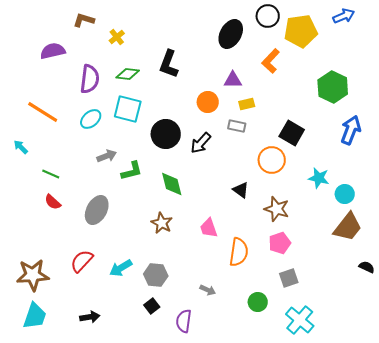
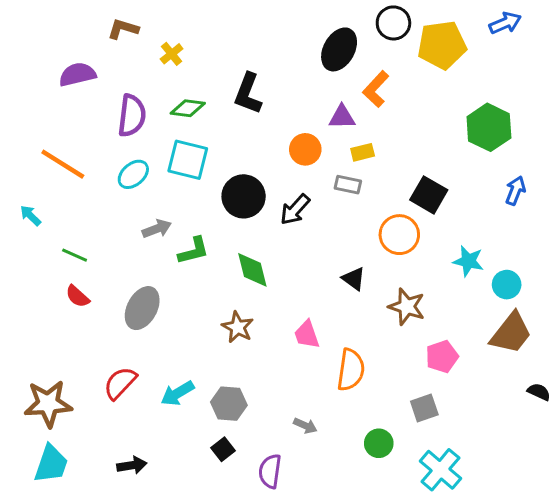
orange L-shape: (271, 61) -> (376, 89), moved
blue arrow: (351, 130) -> (515, 191), size x0.7
pink pentagon: (280, 243) -> (442, 357), moved

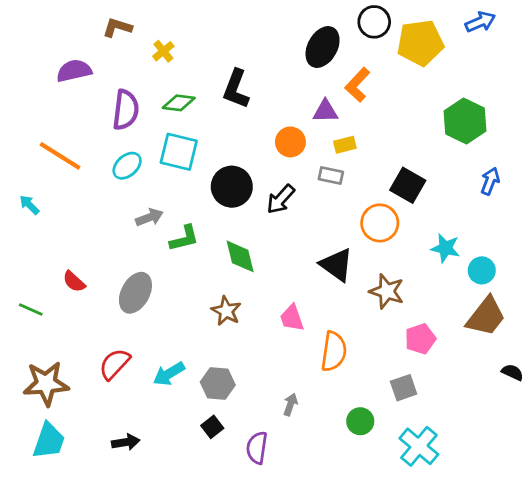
green line: (75, 255) -> (31, 310), moved
black triangle: (354, 279) -> (337, 265), size x1.5
gray arrow: (305, 426) -> (290, 404), turned -95

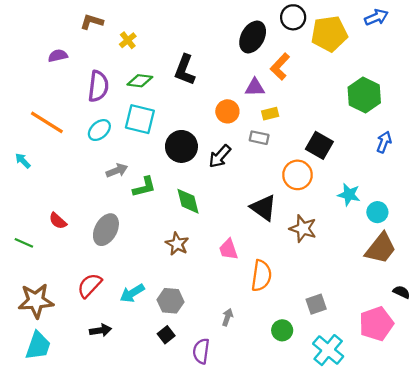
purple semicircle: (74, 71) -> (58, 56), size x0.7
pink pentagon: (420, 339) -> (376, 324), moved, size x1.4
black arrow: (126, 442) -> (100, 330), moved

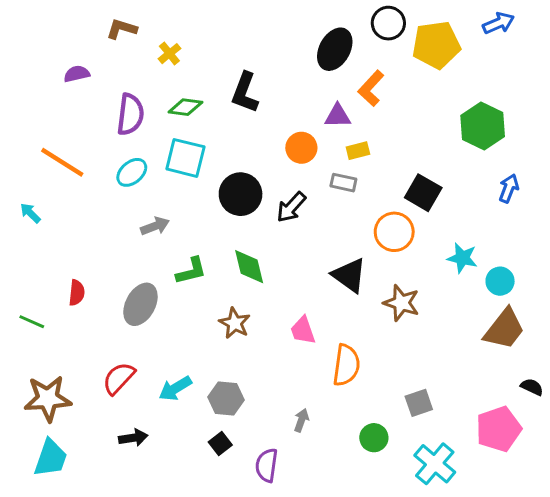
green L-shape: (144, 187) -> (191, 271), moved
red semicircle: (58, 221) -> (77, 293), turned -126

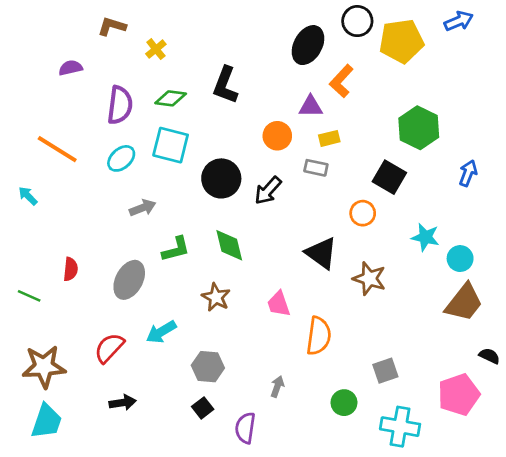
green hexagon: (483, 126) -> (419, 128), moved
orange circle: (394, 232) -> (363, 213), size x0.7
cyan arrow: (175, 388) -> (161, 332), moved
cyan cross: (435, 464) -> (400, 427), turned -30

